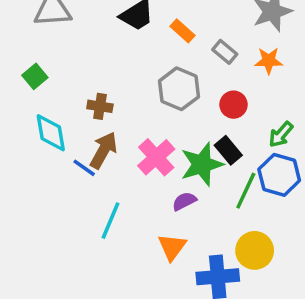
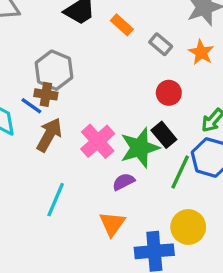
orange star: (269, 61) -> (201, 52), turned 30
gray hexagon: (179, 89) -> (54, 70), moved
blue line: (84, 168) -> (31, 106), moved

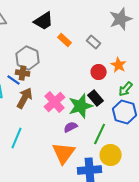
orange rectangle: (122, 25) -> (65, 40), moved
orange star: (201, 52) -> (119, 65), moved
green line: (180, 172) -> (100, 134), moved
cyan line: (56, 200) -> (17, 138), moved
orange triangle: (112, 224) -> (64, 153), size x1.4

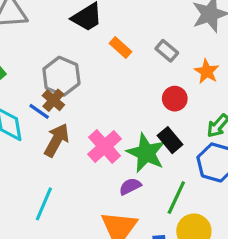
orange star: (119, 65) -> (207, 71), moved
brown cross: (23, 73) -> (53, 100), turned 32
green star: (81, 106) -> (146, 153), turned -30

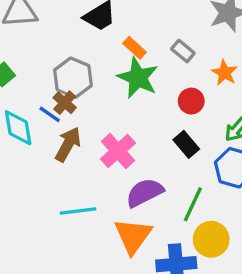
green star: (146, 153) -> (138, 78), moved
purple semicircle: (130, 186) -> (145, 193), size x1.6
cyan line: (44, 204) -> (78, 211), moved, turned 60

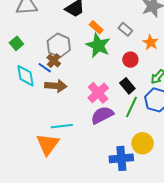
brown arrow: (68, 144) -> (56, 86), turned 65
pink cross: (118, 151) -> (98, 93), moved
green line: (193, 204) -> (131, 107), moved
orange triangle: (133, 236) -> (48, 144), moved

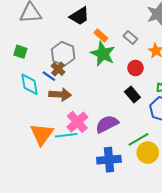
green square: (16, 43) -> (20, 52), turned -32
pink cross: (98, 93) -> (77, 122), moved
green line: (131, 107) -> (139, 139), moved, turned 35
orange triangle: (48, 144) -> (42, 134), moved
blue cross: (121, 158) -> (109, 160), moved

